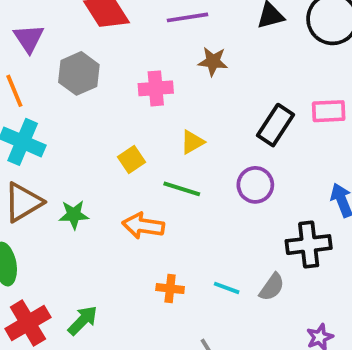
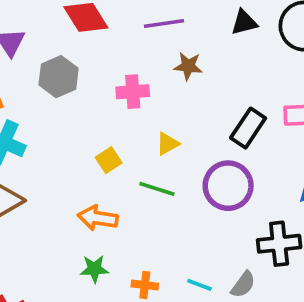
purple circle: (255, 185) -> (228, 186), size x1.4
green star: (74, 215) -> (94, 269), moved
orange arrow: (143, 226) -> (98, 218), moved

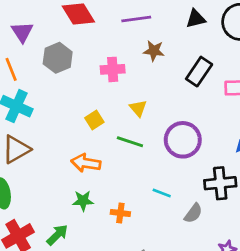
black rectangle: (248, 128) -> (199, 72), moved
yellow triangle: (167, 144) -> (138, 108), turned -42
cyan line: (199, 285) -> (162, 193), moved

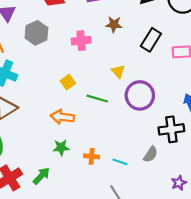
yellow triangle: (138, 108) -> (118, 71), moved
cyan line: (162, 193) -> (120, 162), moved

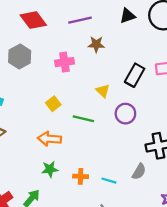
black rectangle: (151, 40) -> (135, 75), moved
purple circle: (140, 95) -> (125, 114), size x0.7

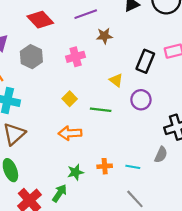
green star: (50, 169) -> (75, 172), moved

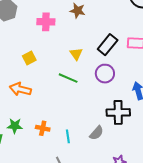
purple circle: (141, 100) -> (105, 74), moved
green line: (101, 110) -> (68, 78), moved
cyan line: (133, 167) -> (68, 136), turned 56

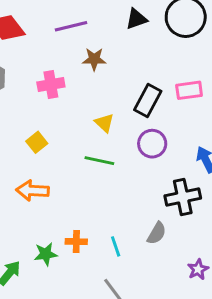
green star: (15, 126) -> (46, 254), moved

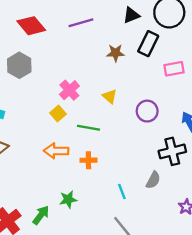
brown star: (94, 59) -> (115, 53), moved
pink cross: (51, 84) -> (69, 90), moved, turned -30
black rectangle: (148, 101) -> (148, 44), moved
green line: (99, 161) -> (89, 128), moved
orange cross: (76, 242) -> (88, 160), moved

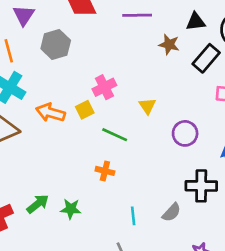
brown star: (115, 53) -> (169, 45), moved
orange arrow: (56, 151) -> (50, 113), moved
green arrow: (41, 215) -> (38, 204), moved

